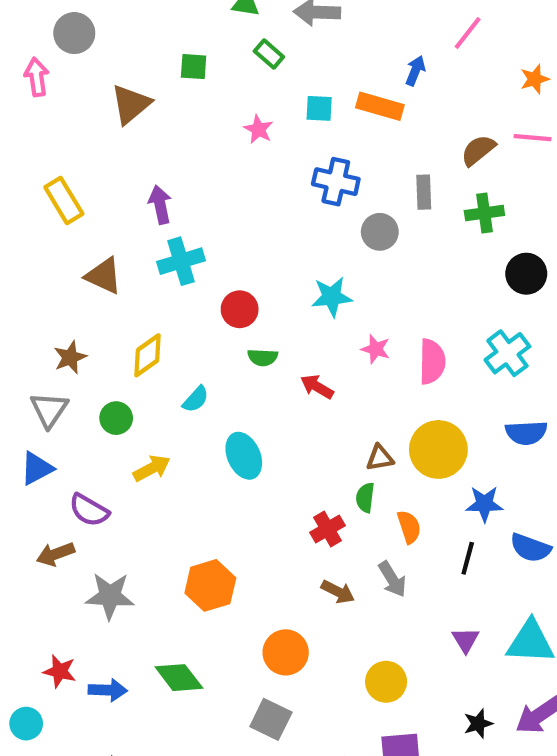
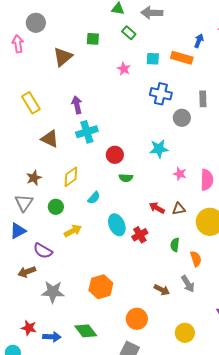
red arrow: (317, 387) -> (157, 208), moved
brown triangle: (380, 458) -> (179, 209), moved
red cross: (327, 529) -> (140, 235), moved

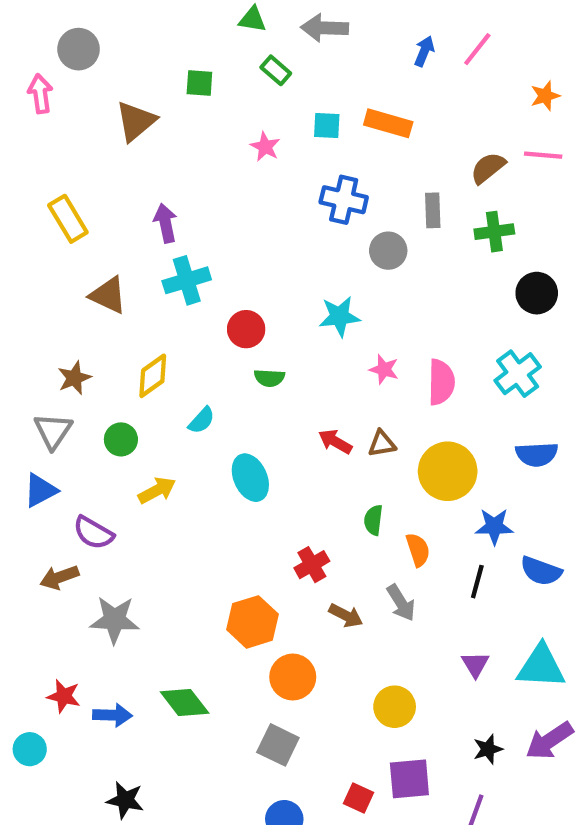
blue arrow: (199, 41) -> (424, 51), moved
red cross: (140, 235) -> (312, 565), moved
orange hexagon: (101, 287) -> (252, 622), moved

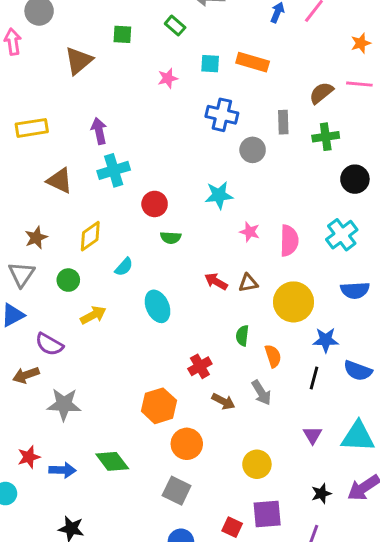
pink star: (265, 147) -> (168, 78), turned 30
yellow rectangle: (68, 219) -> (32, 128), turned -68
red star: (64, 696) -> (29, 457), turned -30

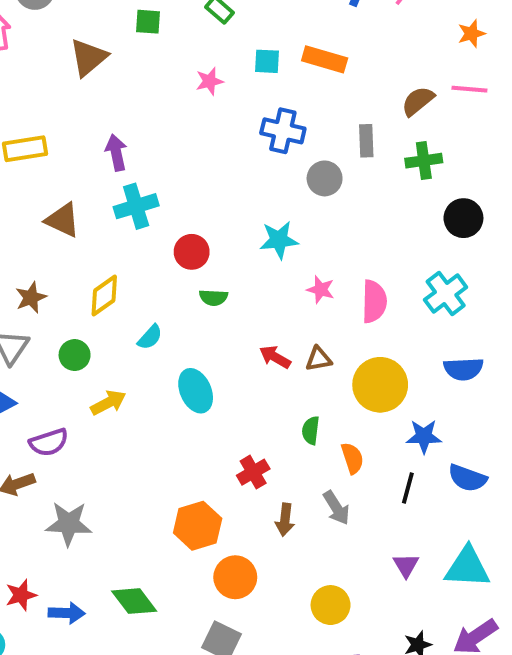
purple semicircle: (49, 344) -> (49, 442), turned -48
brown arrow: (223, 401) -> (285, 520), turned 70

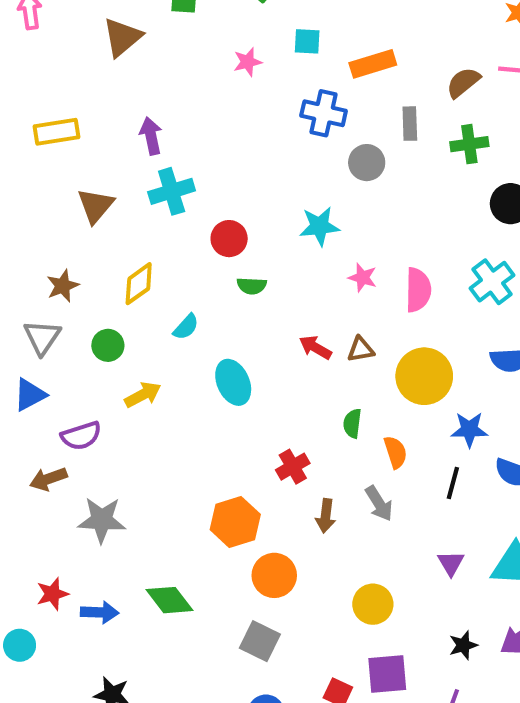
orange rectangle: (325, 59) -> (373, 64), moved, turned -33
brown triangle: (63, 220) -> (96, 206), turned 45

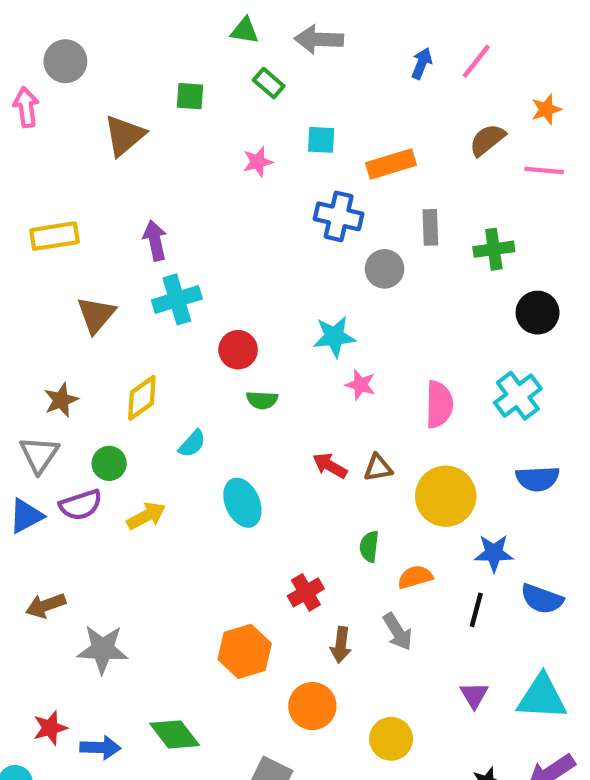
brown semicircle: (463, 82) -> (487, 140), moved
pink star: (363, 278) -> (360, 385), moved
purple semicircle: (81, 436) -> (81, 505), moved
orange semicircle: (395, 452) -> (415, 577), turned -88
orange circle: (274, 575) -> (312, 706), moved

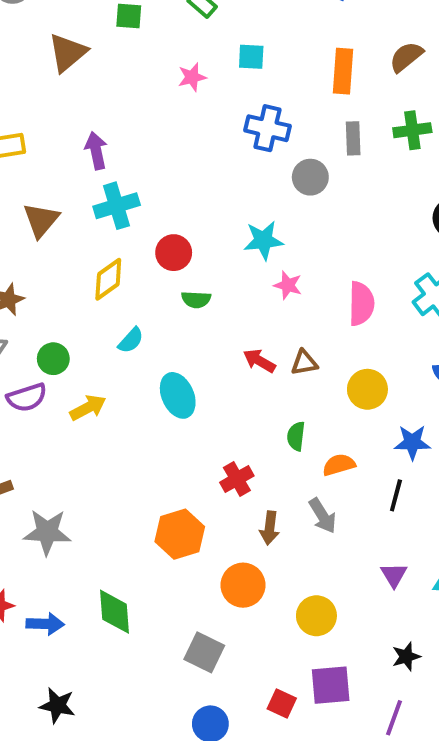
orange rectangle: (391, 164) -> (343, 71), moved, turned -69
green cross: (494, 249) -> (412, 130), moved
yellow diamond: (142, 398) -> (108, 279), moved
yellow circle: (446, 496) -> (367, 389), size x0.7
green diamond: (175, 734) -> (114, 612), turned 33

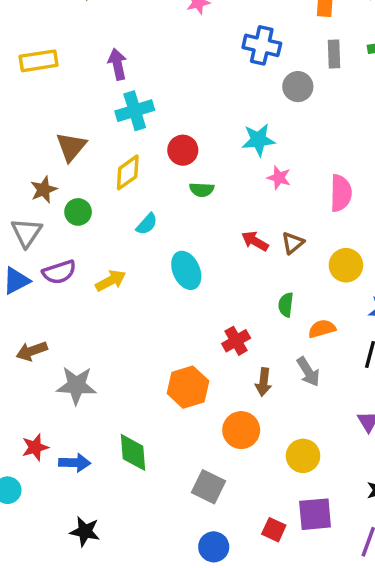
brown triangle: (41, 220) -> (71, 147), moved
green circle: (53, 359) -> (78, 212), moved
brown triangle: (304, 363) -> (293, 243), turned -30

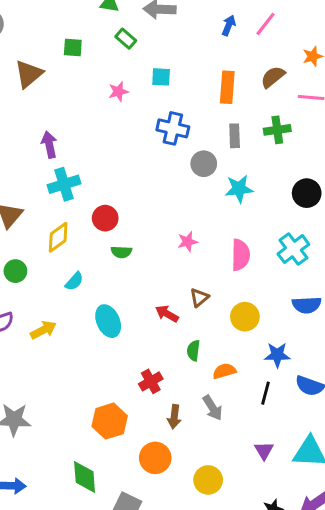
cyan star: (258, 140) -> (239, 189), moved
pink star: (279, 178) -> (188, 242), turned -30
red arrow: (255, 241) -> (167, 314), moved
green diamond: (133, 452) -> (85, 477), moved

